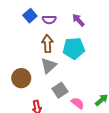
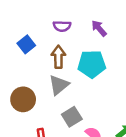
blue square: (30, 16) -> (26, 44), moved

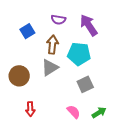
purple arrow: (99, 28) -> (89, 25), size x1.5
gray square: (72, 117) -> (85, 84), moved

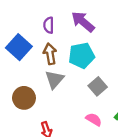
purple semicircle: (58, 20) -> (49, 25), turned 96
blue square: (27, 31) -> (19, 47), size x1.5

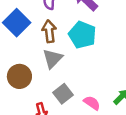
cyan pentagon: (82, 56) -> (82, 35), turned 30
gray square: (98, 86) -> (63, 94), moved

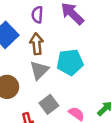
cyan pentagon: (82, 35) -> (70, 62), moved, turned -30

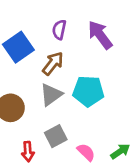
brown arrow: (37, 44) -> (53, 63), turned 35

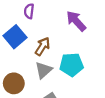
purple semicircle: (59, 30) -> (29, 11), moved

